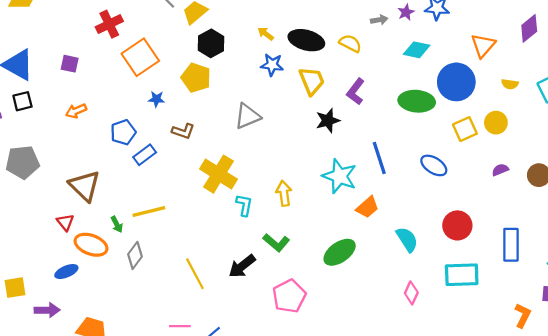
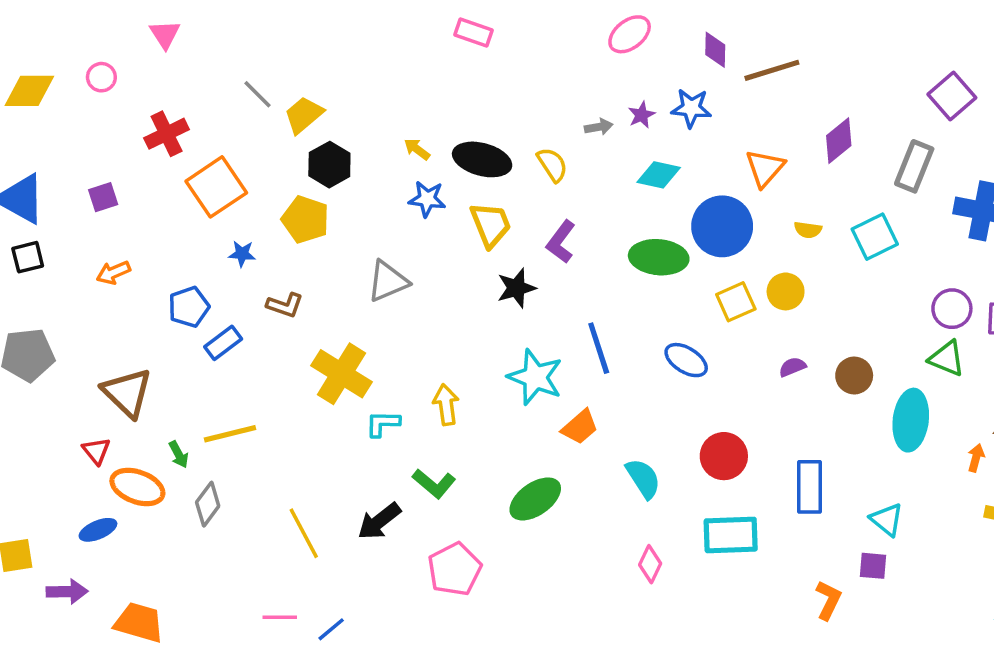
yellow semicircle: (350, 43) -> (552, 165), turned 30
purple square: (70, 64) -> (103, 197), turned -30
cyan L-shape: (244, 205) -> (383, 424), turned -100

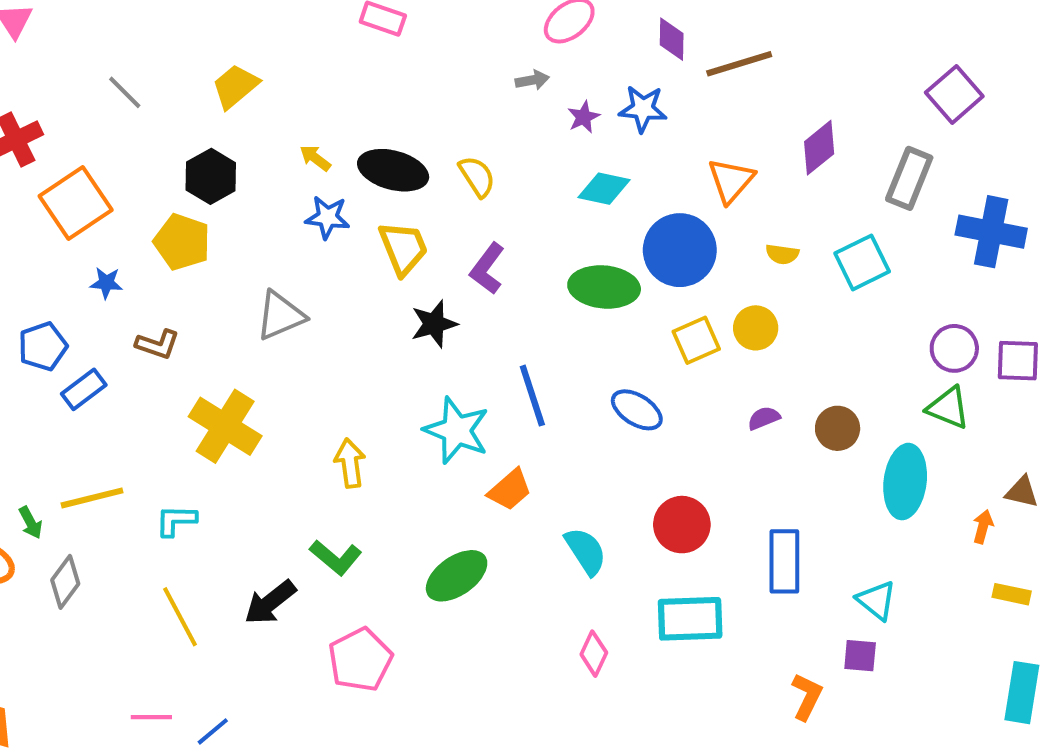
yellow trapezoid: (304, 115) -> (235, 86), moved
gray arrow: (599, 127) -> (532, 80), moved
cyan L-shape: (383, 424) -> (176, 520), moved

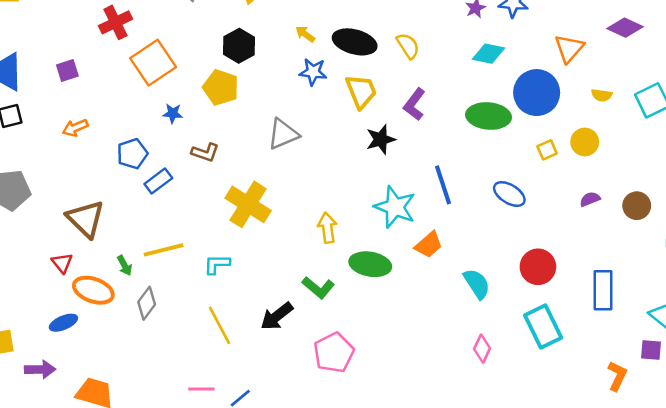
purple diamond: (819, 148) -> (625, 28), turned 64
yellow square: (696, 340) -> (547, 150), size x0.7
green ellipse: (457, 576) -> (370, 264), moved, turned 45
cyan rectangle: (690, 619) -> (543, 327), turned 66

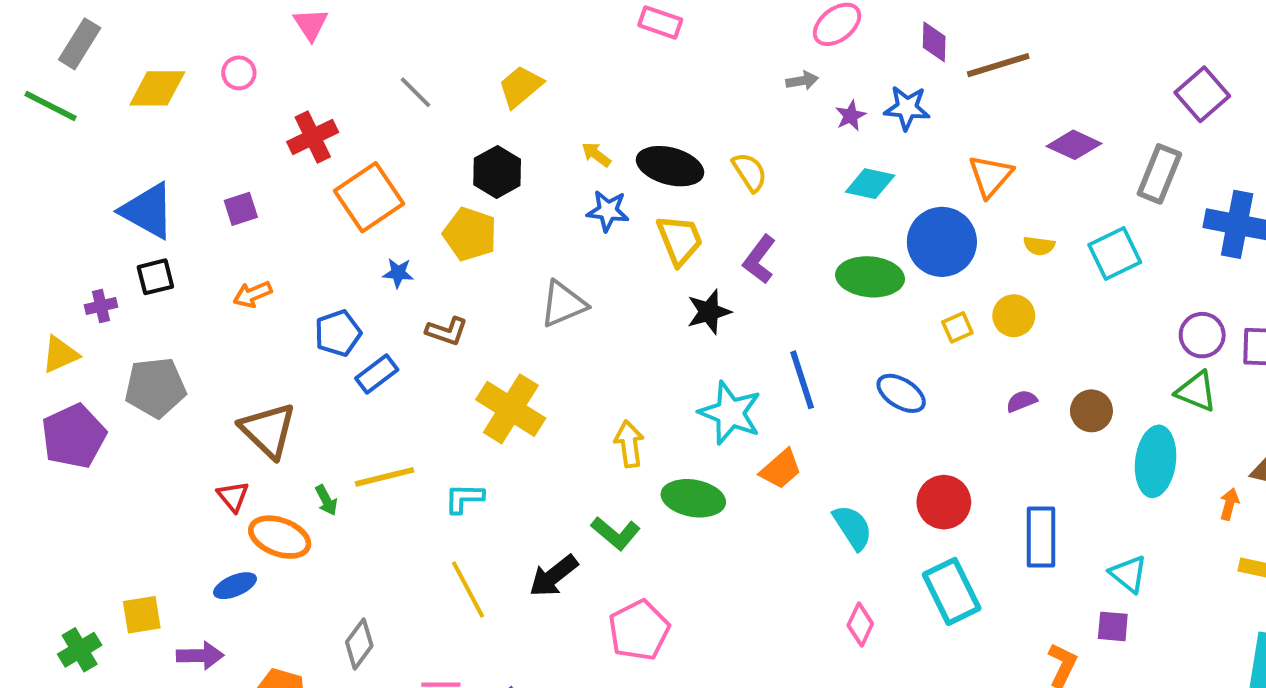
gray diamond: (147, 303) -> (359, 644), moved

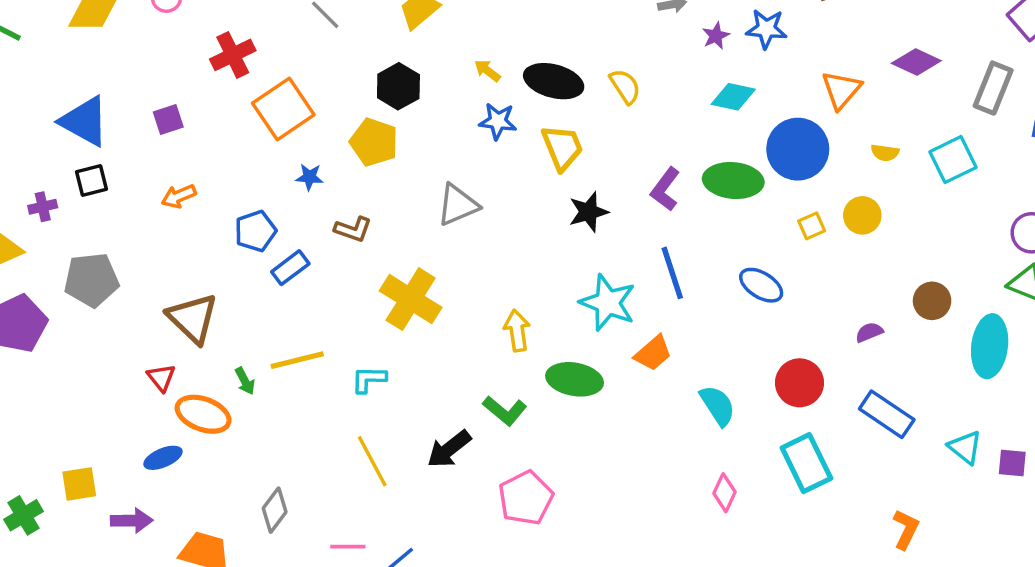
purple L-shape: (759, 259) -> (665, 189), moved
purple semicircle: (1022, 401) -> (869, 332), moved
blue rectangle: (1041, 537) -> (887, 414), turned -56
purple square: (1113, 626) -> (1012, 463), moved

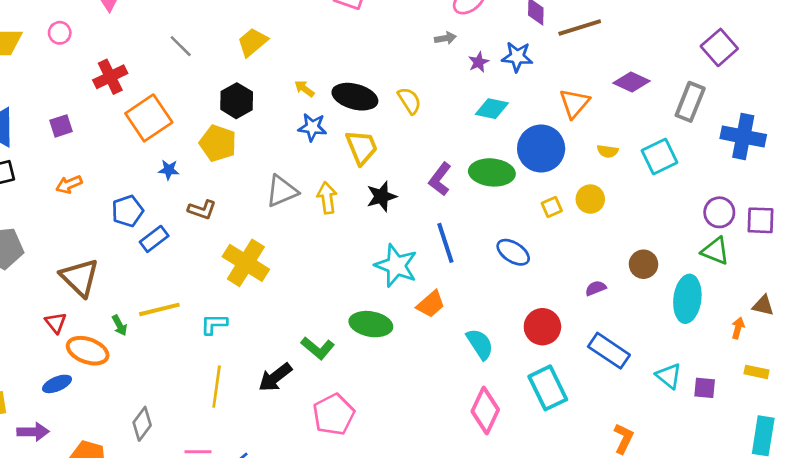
yellow arrow: (517, 330) -> (327, 198), moved
yellow line: (372, 461) -> (217, 387), turned 36
pink diamond: (725, 493) -> (485, 411), size x1.6

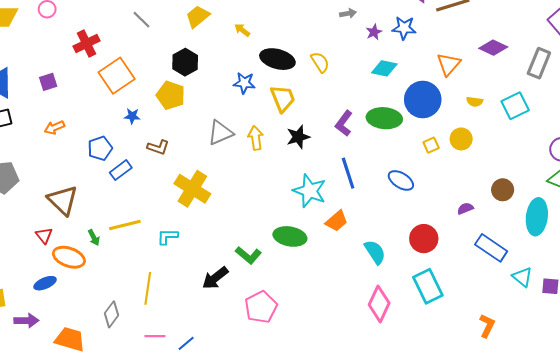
yellow arrow: (304, 89) -> (242, 30), moved
blue rectangle: (609, 351) -> (491, 248), moved
yellow line: (217, 387) -> (148, 288), moved

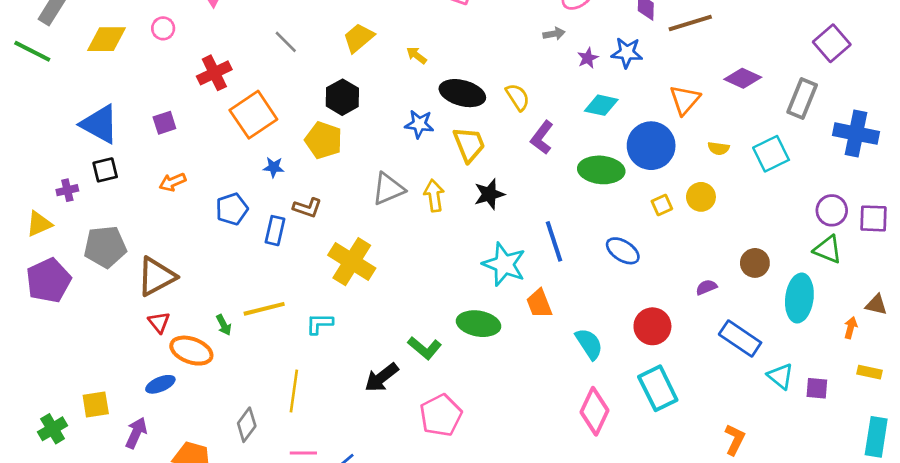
purple L-shape: (344, 123) -> (542, 138), moved
blue rectangle: (121, 170) -> (275, 231), moved, turned -40
brown triangle: (63, 200) -> (156, 276), moved, turned 48
orange trapezoid: (337, 221) -> (539, 303), turned 110
purple arrow: (26, 321) -> (136, 433), turned -65

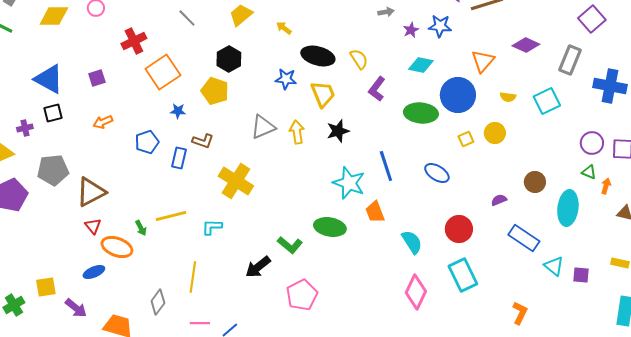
green triangle: (828, 249) -> (589, 172), size x0.7
orange arrow: (851, 328) -> (606, 186), moved
purple arrow: (136, 433) -> (76, 308), turned 105

